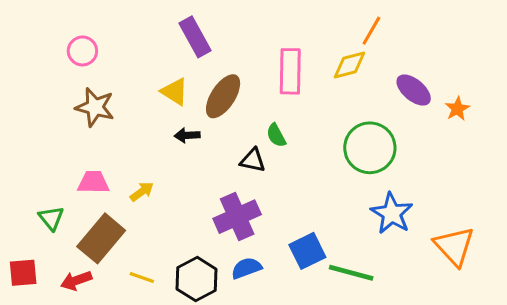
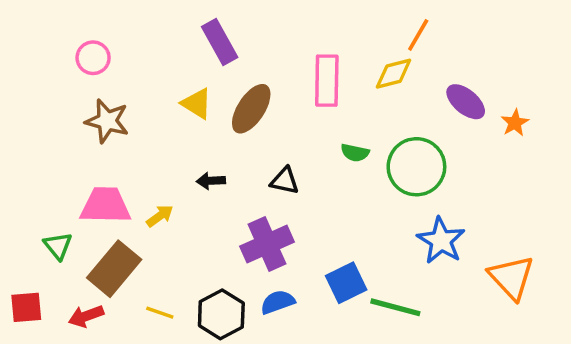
black arrow: (187, 135) -> (211, 181), moved
green semicircle: (276, 135) -> (355, 153), moved, turned -50
pink trapezoid: (93, 182) -> (105, 205), size x1.4

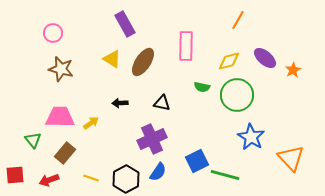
yellow diamond: (394, 74) -> (229, 61), moved
brown rectangle: (114, 269) -> (65, 153), size x0.7
blue semicircle: (278, 302) -> (158, 172), turned 144

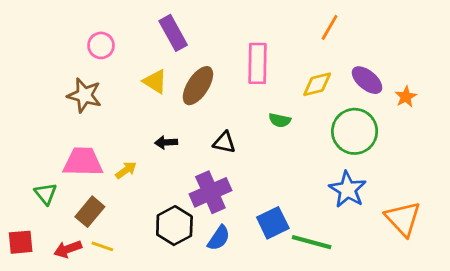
pink circle: (53, 33) -> (101, 45), moved
green circle: (237, 95) -> (355, 131), moved
yellow line: (91, 178) -> (102, 246), moved
black hexagon: (126, 179) -> (174, 226), moved

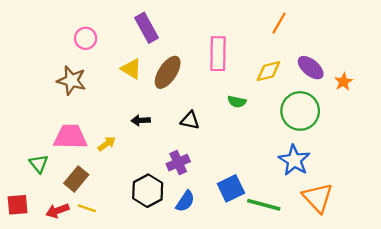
purple cross: (210, 192) -> (178, 163), size x0.7
orange triangle: (403, 219) -> (318, 198), moved

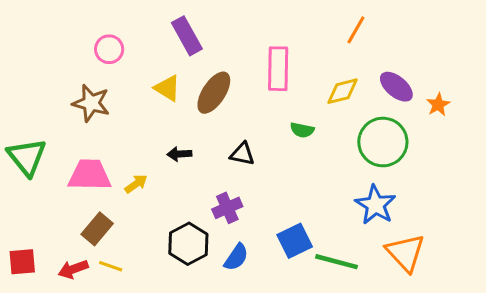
green triangle: (39, 164) -> (27, 157), moved, size x1.6

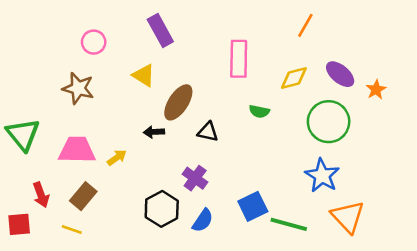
brown ellipse: (214, 93) -> (178, 102), moved
purple cross: (227, 208) -> (195, 178), turned -30
yellow line: (111, 266) -> (72, 229), moved
red arrow: (73, 269) -> (41, 195), moved, turned -90

